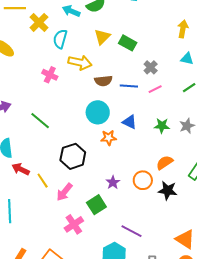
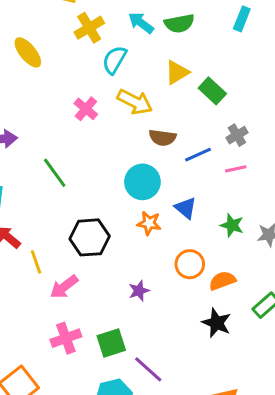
blue line: (129, 86) -> (198, 155), turned -42
orange circle: (143, 180) -> (190, 264), moved
green square: (96, 205) -> (111, 343), moved

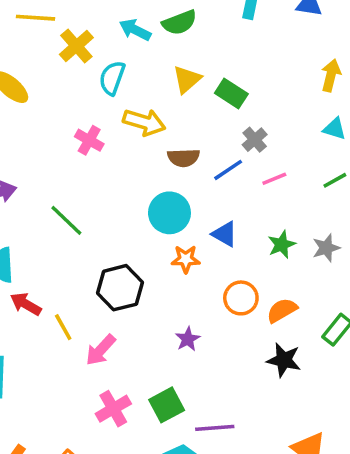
gray cross: (237, 135) -> (255, 140), moved
green star: (232, 225) -> (282, 244), turned -30
purple line: (148, 369) -> (215, 428), turned -36

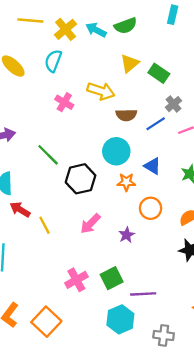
yellow cross: (76, 46) -> (66, 29), moved
cyan semicircle: (112, 78) -> (53, 61), moved
black hexagon: (120, 288) -> (81, 179), moved
orange circle: (241, 298) -> (151, 208), moved
pink arrow: (101, 350) -> (90, 224), moved

